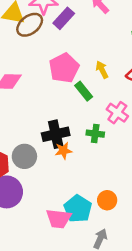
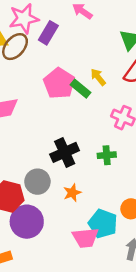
green rectangle: (84, 91) -> (80, 89), moved
green cross: (95, 134) -> (107, 155), moved
orange star: (63, 151) -> (72, 193), moved

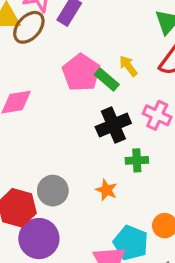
black cross: (65, 152) -> (113, 125), moved
orange star: (72, 193) -> (106, 190), moved, turned -30

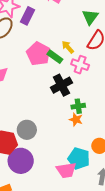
pink cross: (157, 115) -> (80, 65), moved
orange star: (106, 190) -> (76, 120), moved

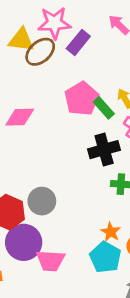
orange star: (76, 120) -> (111, 232), moved
pink trapezoid: (66, 170) -> (51, 261), moved

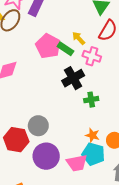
purple circle: (24, 242) -> (46, 156), moved
pink trapezoid: (51, 261) -> (77, 163), moved

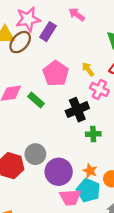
green rectangle: (65, 49) -> (36, 100), moved
purple circle: (46, 156) -> (59, 172), moved

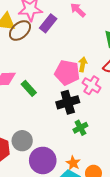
yellow arrow: (88, 69) -> (83, 64), turned 40
pink pentagon: (56, 73) -> (67, 73), moved, turned -30
green cross: (93, 134) -> (80, 128), turned -32

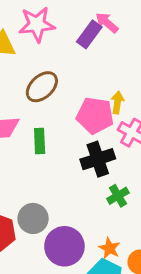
purple rectangle: (48, 23) -> (89, 34), moved
brown ellipse: (20, 30) -> (42, 87), moved
green rectangle: (29, 88) -> (40, 141), turned 42

